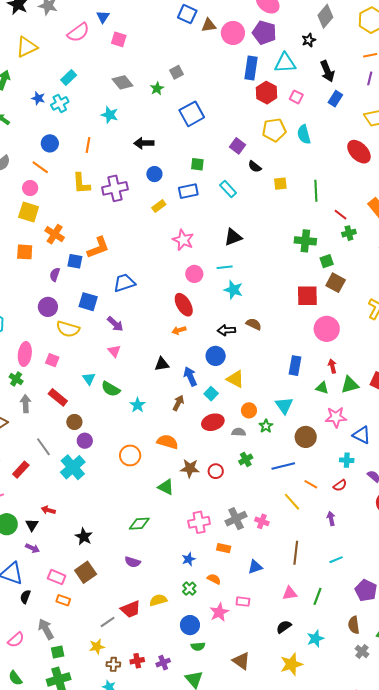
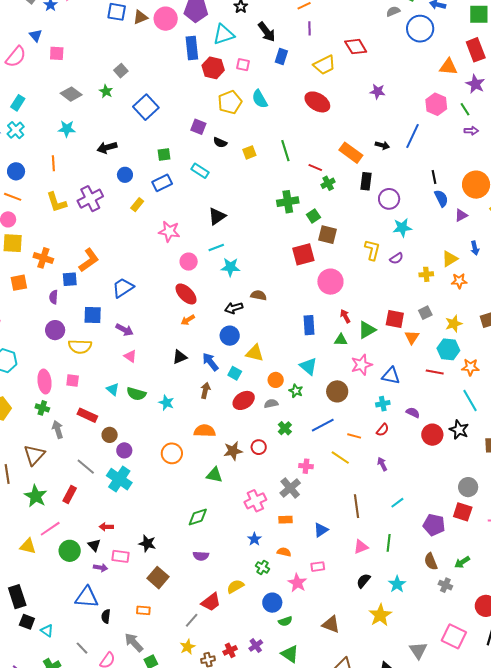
pink cross: (262, 521) -> (306, 466), moved
pink rectangle: (57, 577) -> (121, 556), moved

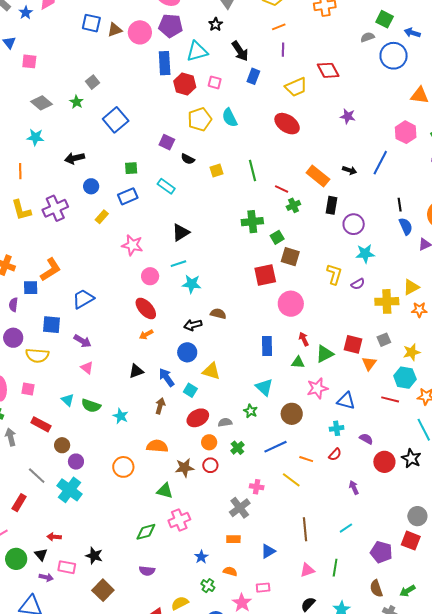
yellow cross: (426, 274) -> (387, 301), size x1.6
orange circle: (276, 380) -> (209, 442), moved
purple arrow: (382, 464) -> (354, 488), moved
pink cross: (255, 501) -> (179, 520), moved

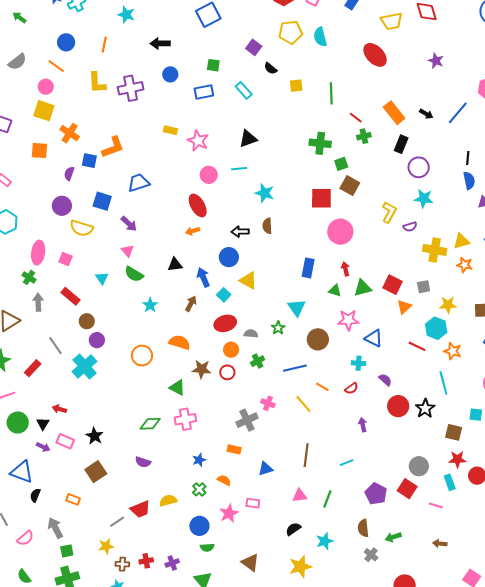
yellow rectangle: (102, 217) -> (170, 130), moved, turned 48
cyan star: (192, 284) -> (265, 193), moved
brown semicircle: (218, 314) -> (267, 226), turned -119
green semicircle: (91, 406) -> (134, 274), moved

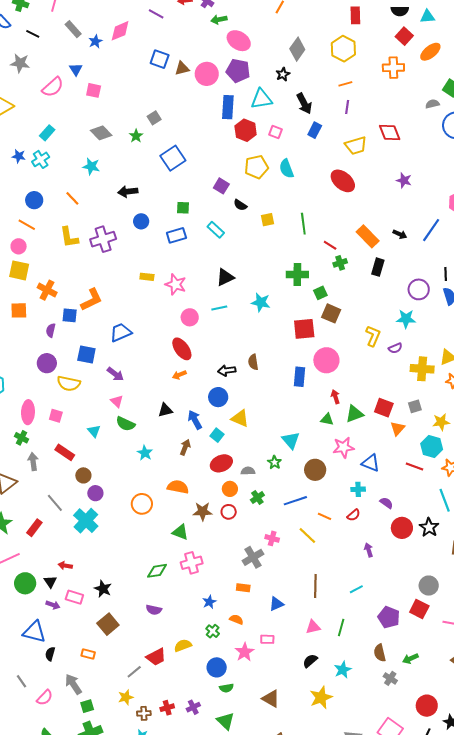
orange line: (104, 44) -> (72, 198), turned -49
purple circle: (419, 167) -> (419, 289), moved
cyan star: (265, 193) -> (261, 302), moved
blue rectangle: (308, 268) -> (299, 377), moved

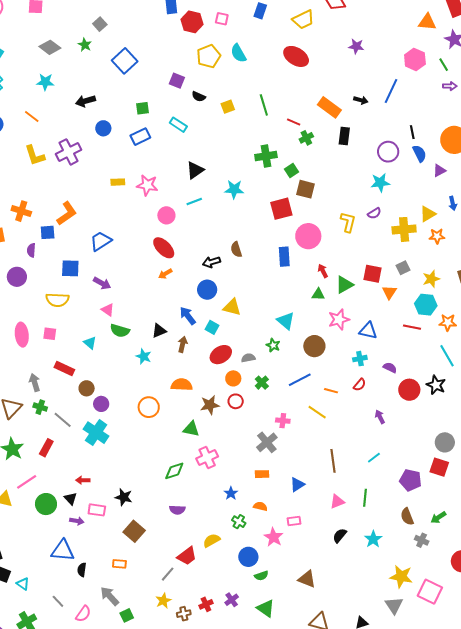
yellow L-shape: (373, 336) -> (348, 222), moved
purple circle: (47, 363) -> (17, 277), moved
black triangle: (165, 410) -> (159, 331), moved
green cross: (21, 438) -> (40, 407), moved
yellow star: (321, 698) -> (401, 576), moved, turned -30

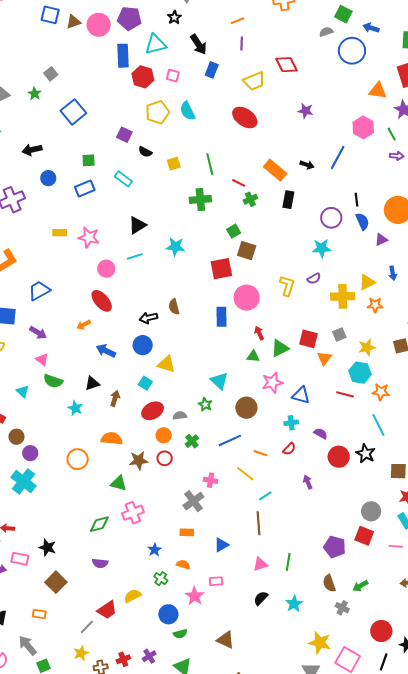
green cross: (266, 156) -> (200, 199), moved
orange arrow: (165, 274) -> (84, 325), moved
blue arrow: (188, 316) -> (106, 351), moved, turned -30
cyan line: (374, 458) -> (265, 496), moved

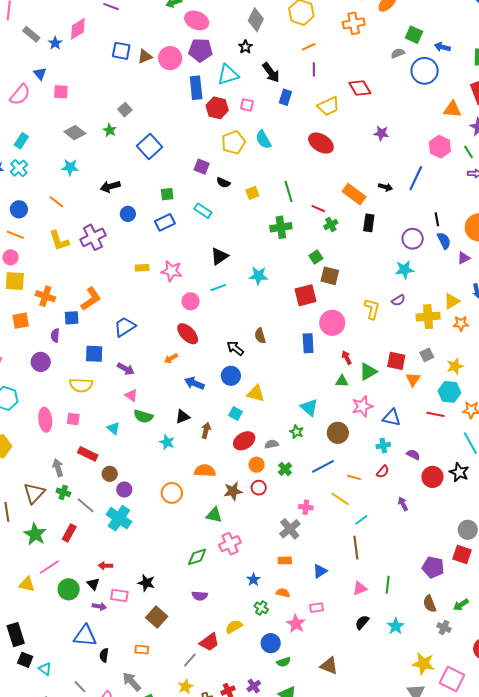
black arrow: (148, 318) -> (235, 348), turned 54

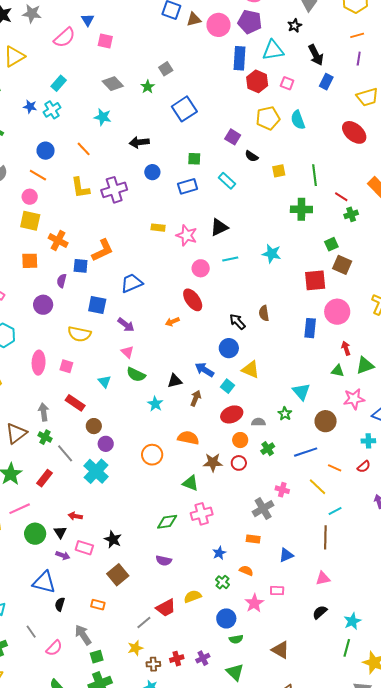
black triangle: (219, 256) -> (219, 227), moved
blue arrow: (194, 383) -> (204, 370), moved
green line: (388, 585) -> (347, 648), moved

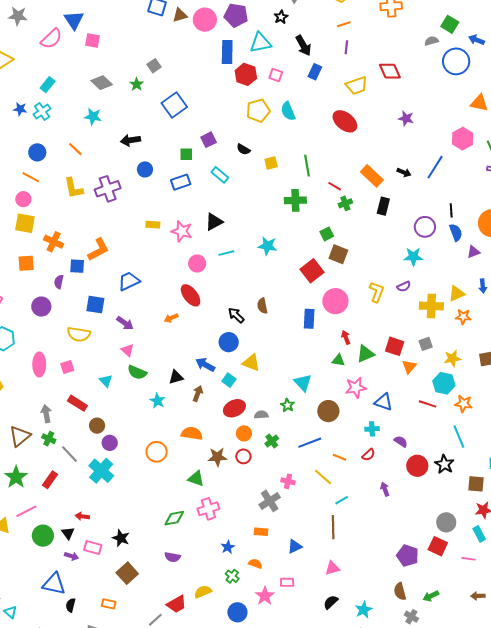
blue triangle: (88, 20) -> (74, 20), size x1.5
purple square: (233, 137) -> (209, 140), moved, turned 35
red square: (315, 280) -> (312, 271), turned -30
pink square: (66, 366) -> (67, 367), turned -32

